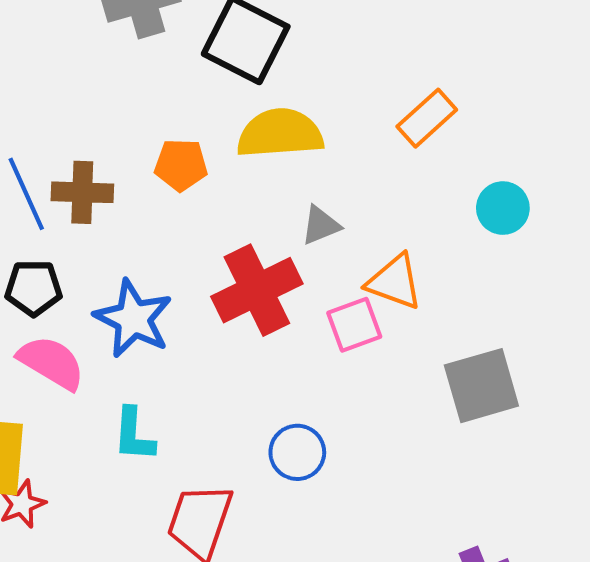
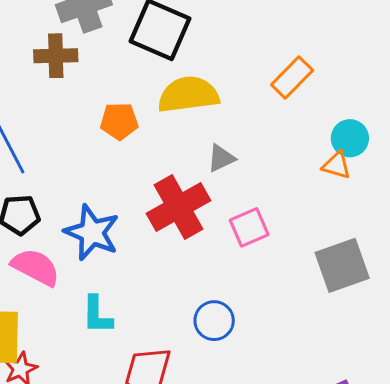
brown cross: (82, 192) -> (56, 56), moved
orange triangle: (395, 282) -> (337, 165), moved, size x0.7

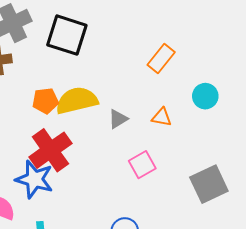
yellow semicircle: (188, 95) -> (77, 100), moved
orange triangle: (337, 165) -> (162, 117), moved
red cross: (179, 207) -> (50, 150), moved

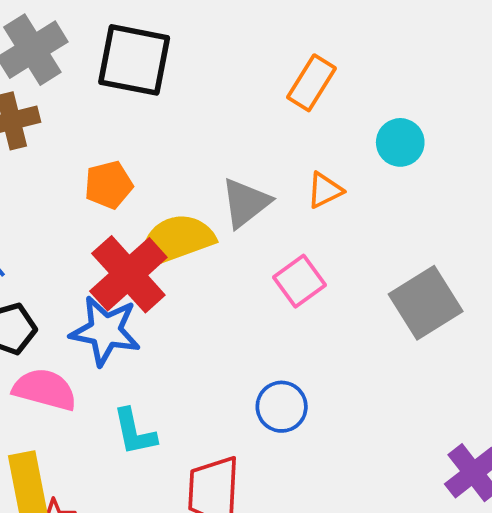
yellow semicircle: (77, 100) -> (176, 240), moved
orange triangle: (162, 117) -> (325, 190), turned -30
gray triangle: (118, 119) -> (246, 203), size x1.4

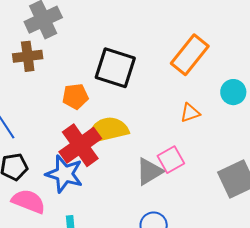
black square: (134, 60) -> (115, 68), moved
orange rectangle: (311, 83) -> (190, 55), size x1.4
gray triangle: (246, 203) -> (149, 171), moved

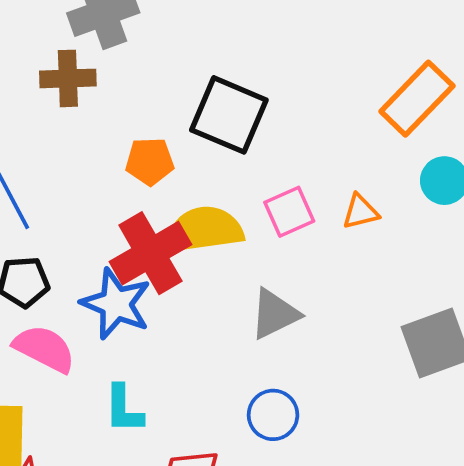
orange rectangle: (190, 55) -> (417, 99), moved
pink square: (171, 160) -> (289, 212), moved

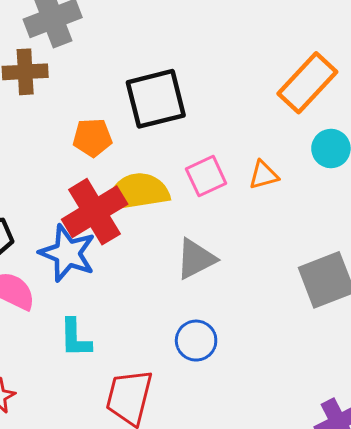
black square: (229, 115) -> (156, 99), turned -36

